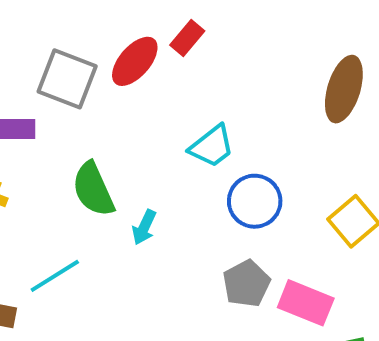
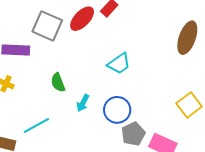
green semicircle: (93, 189) -> (58, 83), size x0.7
blue circle: (255, 201) -> (117, 110), moved

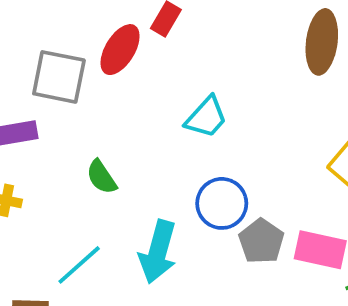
cyan arrow: (83, 103) -> (158, 252), moved, size x1.8

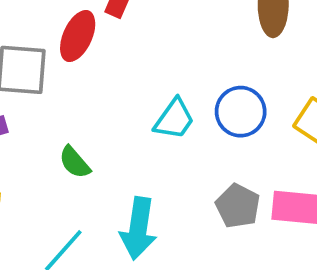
cyan trapezoid: (206, 117) -> (174, 119), moved
blue circle: (222, 203) -> (241, 112), moved

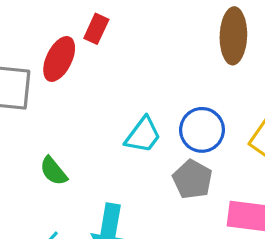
gray pentagon: (238, 206) -> (192, 179), moved

